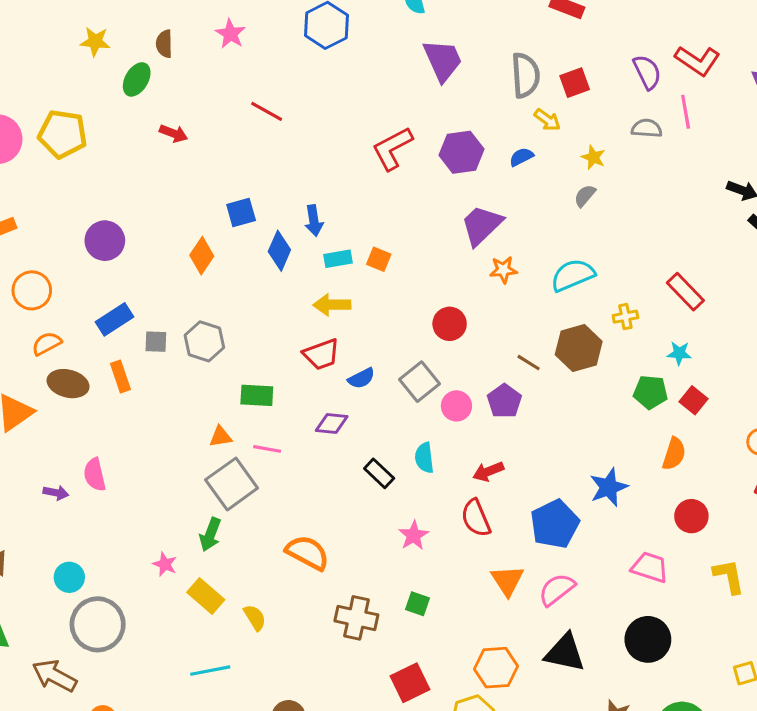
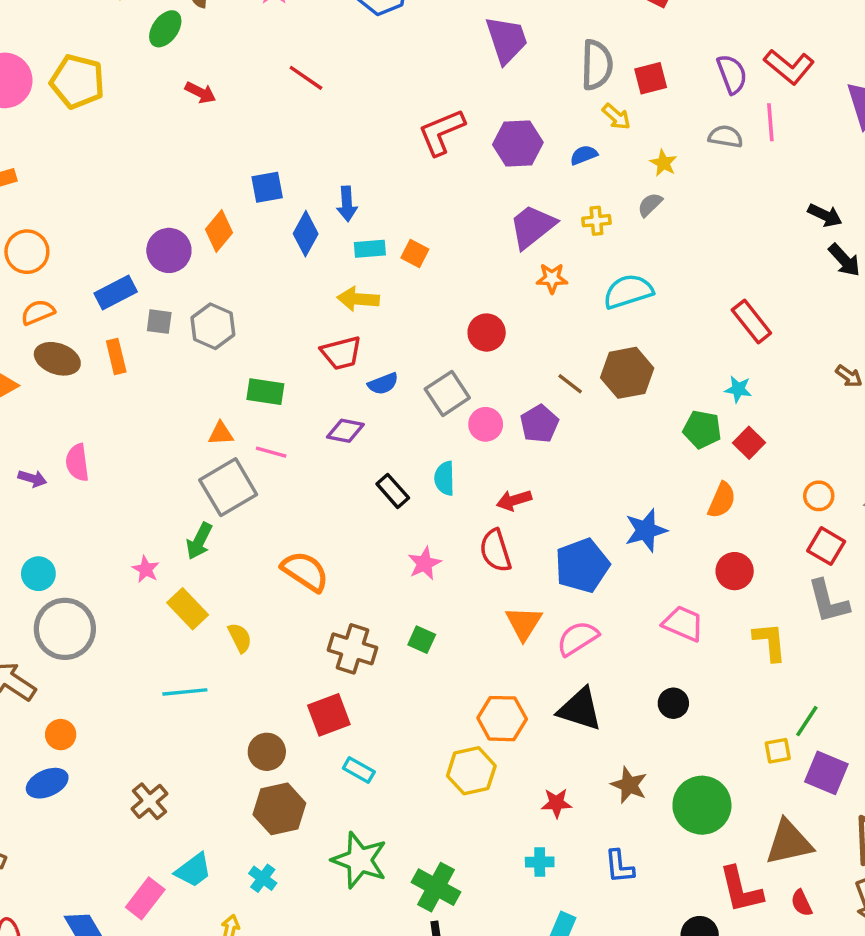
purple circle: (105, 241) -> (169, 250), moved
yellow cross: (625, 317) -> (596, 221), moved
black circle: (648, 639) -> (673, 703), size x0.6
red square: (410, 683) -> (329, 715), moved

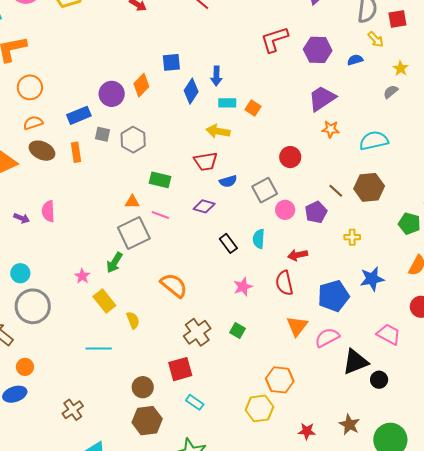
yellow cross: (596, 221) -> (352, 237), moved
brown cross: (353, 649) -> (197, 332), turned 32
black triangle: (580, 709) -> (355, 362), moved, turned -44

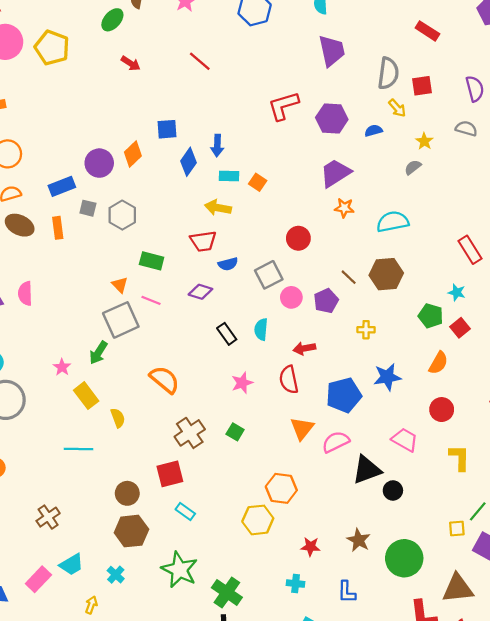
orange triangle: (132, 202) -> (120, 285), turned 42

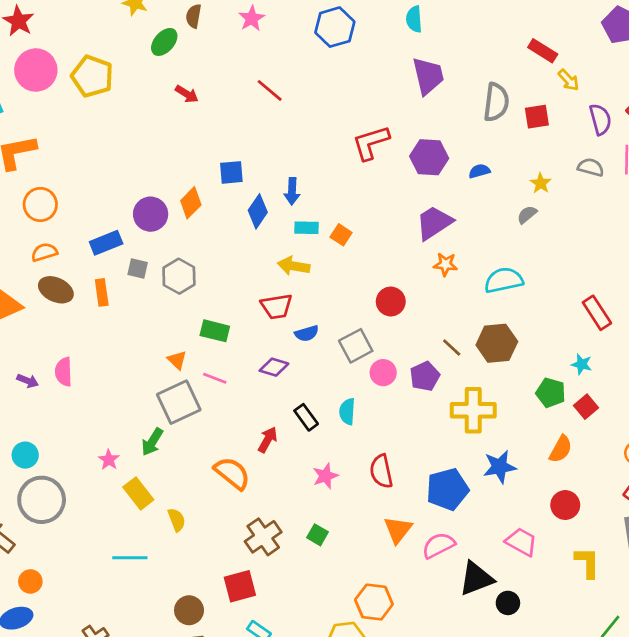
yellow arrow: (397, 108) -> (569, 80), moved
yellow cross: (366, 330) -> (473, 410), size x2.0
red arrow: (304, 348) -> (268, 440), moved, turned 130

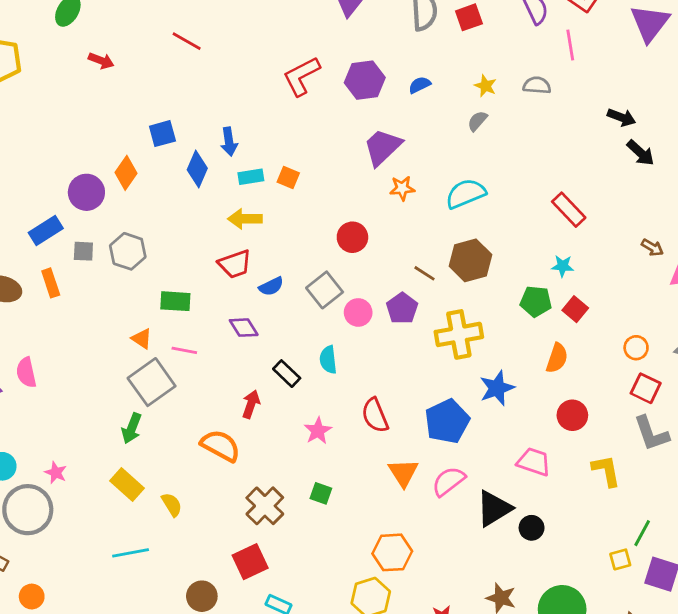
gray semicircle: (591, 167) -> (537, 85), moved
purple diamond: (274, 367) -> (244, 328), turned 52
pink star: (109, 460) -> (56, 473), moved

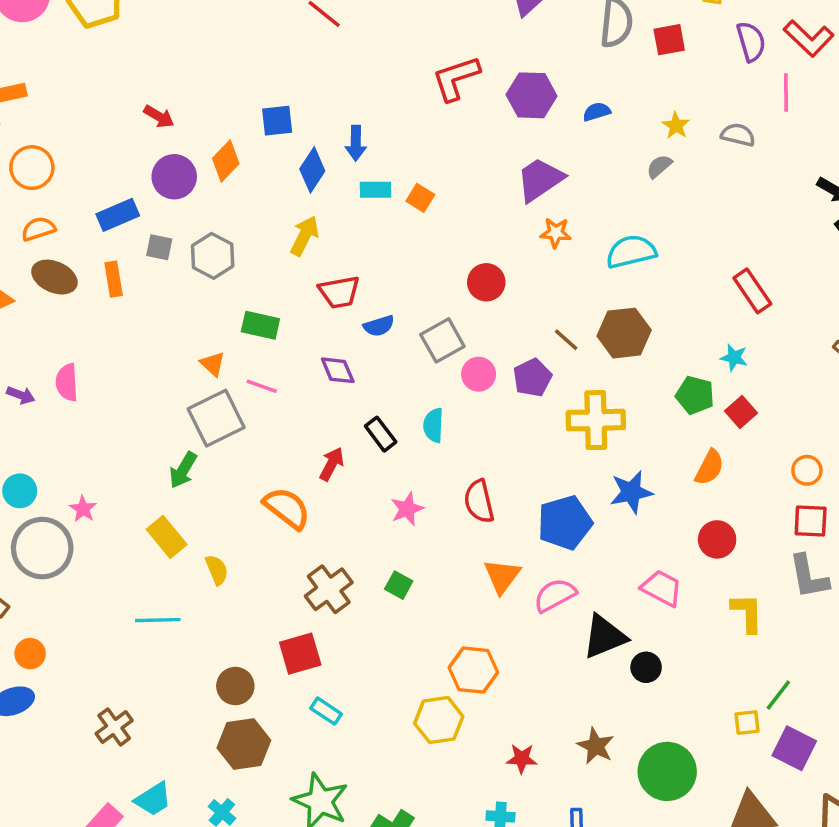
red arrow: (101, 61) -> (159, 117), moved
yellow arrow: (245, 219) -> (305, 236), moved, turned 108
red square: (646, 388) -> (811, 521), turned -32

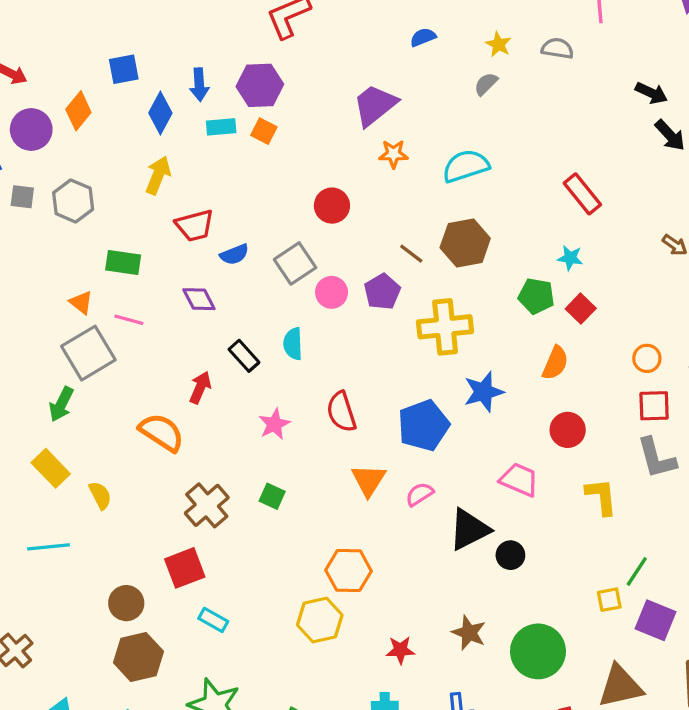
purple hexagon: (531, 95) -> (260, 85), moved
pink semicircle: (555, 595) -> (420, 494), size x0.7

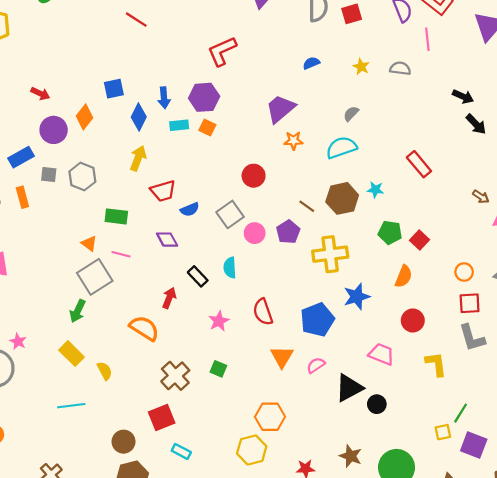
gray semicircle: (486, 84) -> (351, 114), moved
cyan star: (570, 258) -> (375, 190), moved

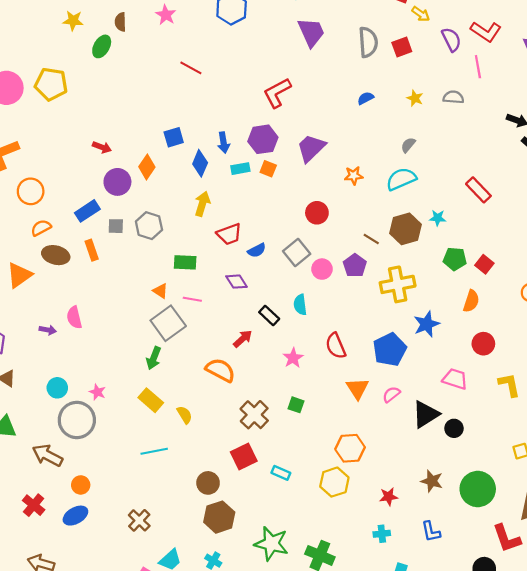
purple trapezoid: (280, 109) -> (311, 148), moved
red arrow: (169, 298) -> (243, 339), turned 30
cyan rectangle: (181, 451) -> (281, 473), moved

